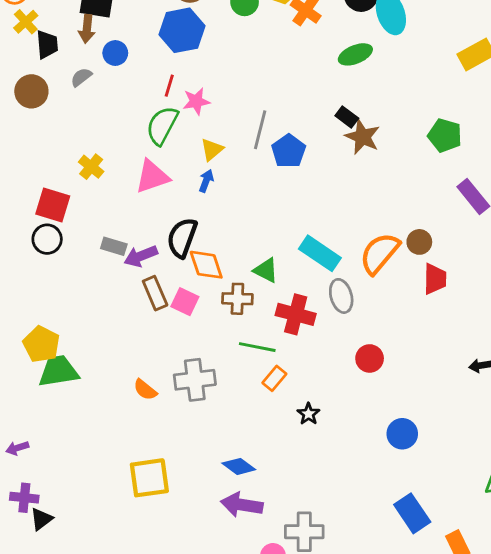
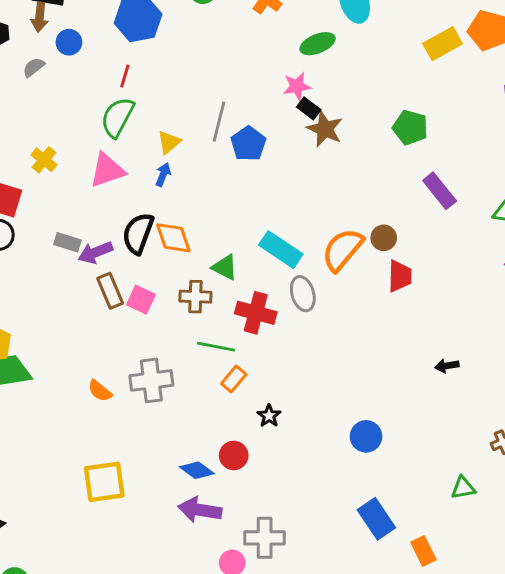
pink star: (196, 101) -> (297, 86), moved
orange diamond: (206, 265) -> (173, 238), moved
red circle: (370, 358) -> (234, 455), moved

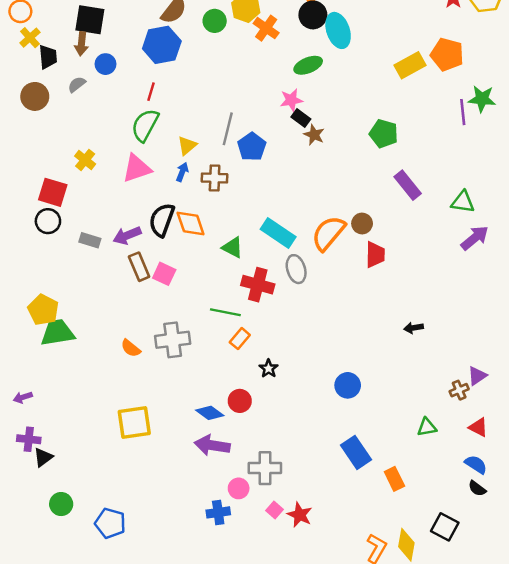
brown star: (325, 129) -> (314, 135), size x0.7
gray rectangle: (67, 242) -> (90, 240), moved
brown cross: (195, 297) -> (215, 178), moved

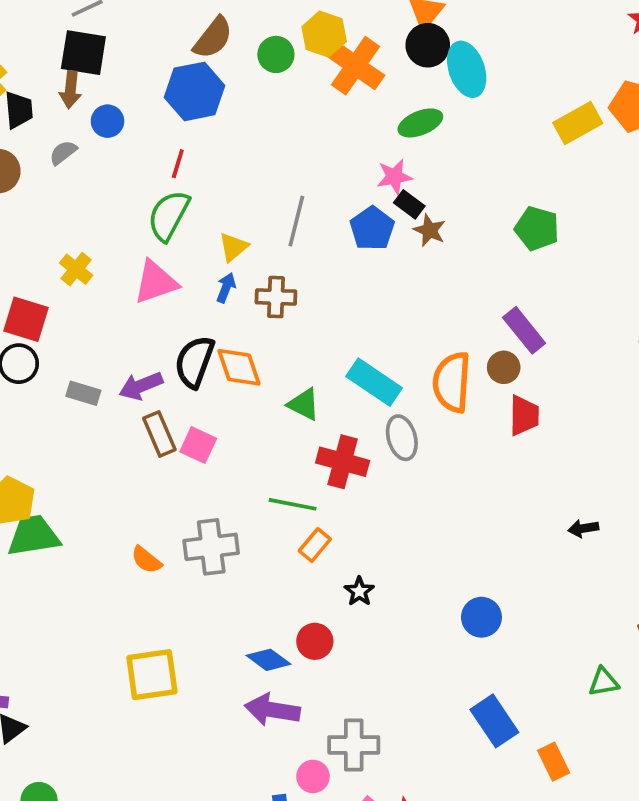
orange cross: (266, 28) -> (356, 66), size x1.4
blue pentagon: (252, 147) -> (372, 228), moved
purple rectangle: (408, 185) -> (524, 330), moved
orange semicircle: (328, 233) -> (452, 382), turned -36

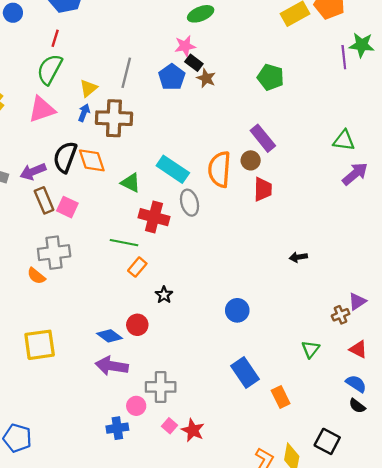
brown cross: (276, 297) -> (114, 118), size x1.5
gray cross: (211, 547) -> (54, 253), moved
green triangle: (604, 682) -> (311, 349), turned -42

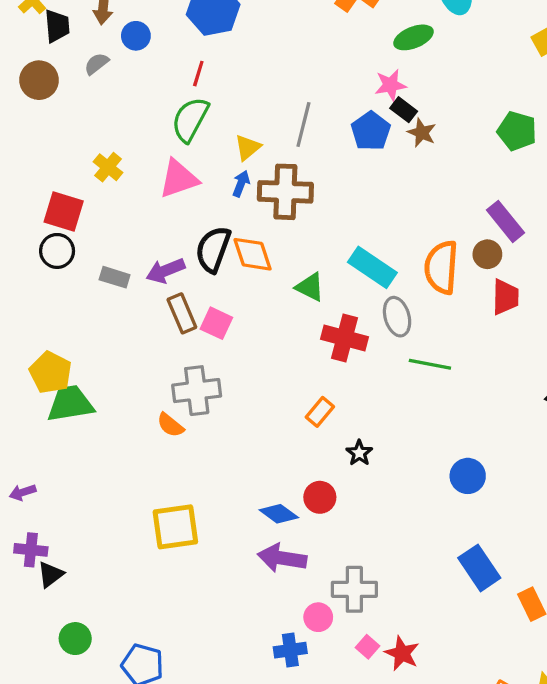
green line: (124, 243) -> (430, 364), moved

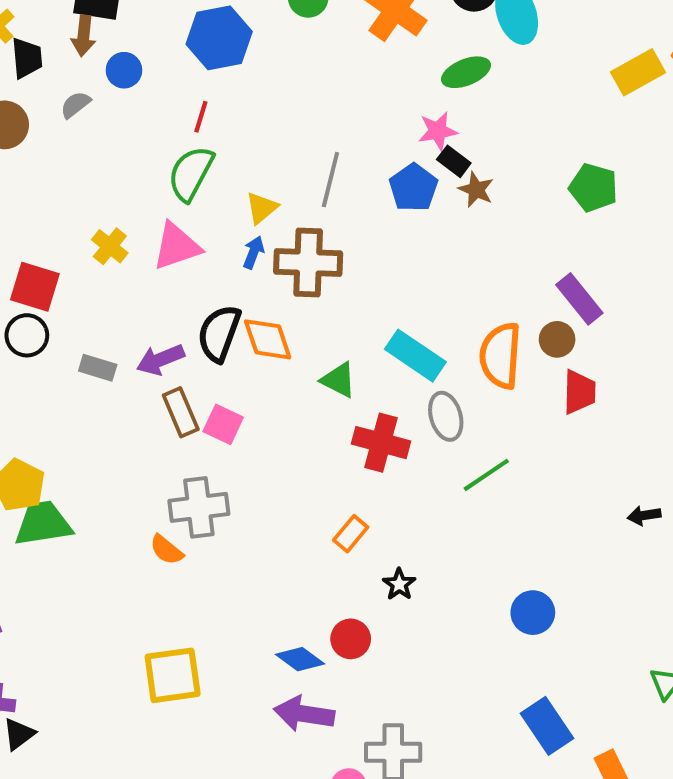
yellow cross: (108, 167) -> (110, 246), moved
green line: (430, 364) -> (486, 475), turned -45

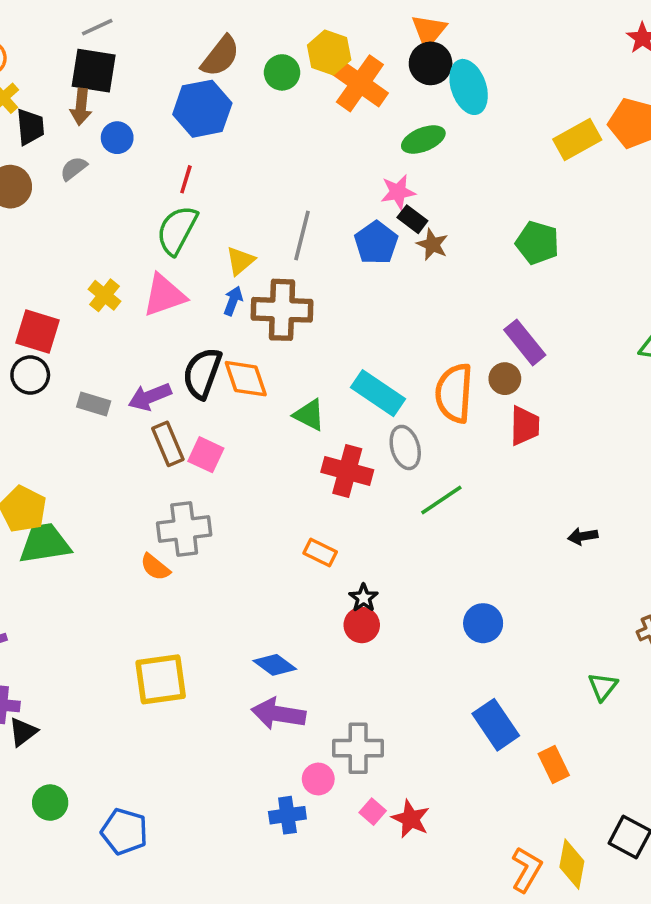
orange rectangle: (351, 534) -> (320, 553), turned 76
red circle: (351, 639) -> (362, 625), moved

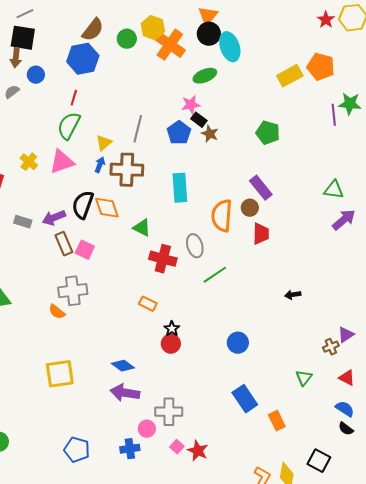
cyan rectangle: (378, 393) -> (180, 188), moved, turned 52
blue pentagon: (124, 832) -> (77, 450), moved

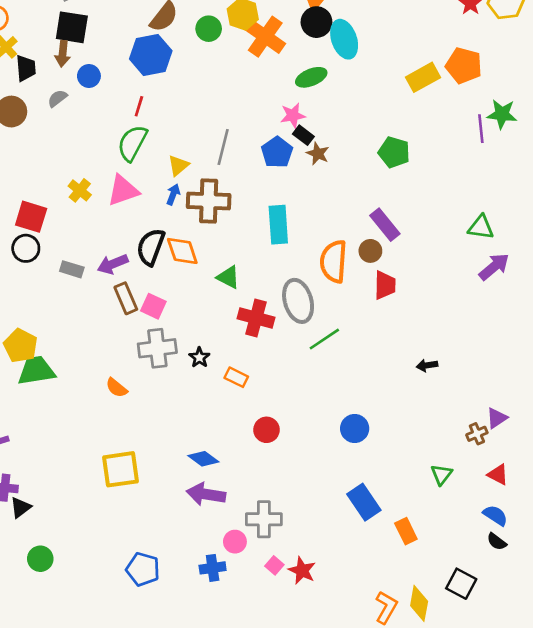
gray ellipse: (195, 246) -> (298, 301), size x1.4
gray cross: (73, 291) -> (157, 348), moved
black star: (172, 329) -> (199, 357), moved

